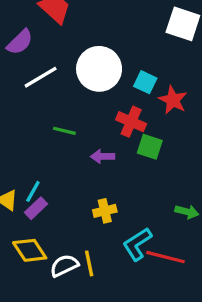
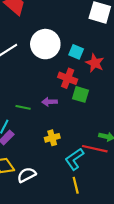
green line: (64, 131) -> (23, 107), moved
red line: (165, 257) -> (95, 149), moved
yellow line: (89, 263) -> (76, 185), moved

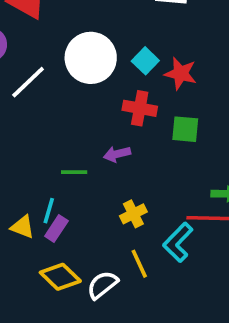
cyan square: (76, 52) -> (145, 61), turned 32
green square: (80, 94) -> (185, 129), moved
yellow line: (76, 185) -> (139, 264), moved

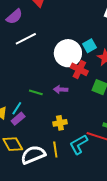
white circle: (91, 58) -> (68, 53), moved
white semicircle: (102, 285) -> (33, 155), size x1.4

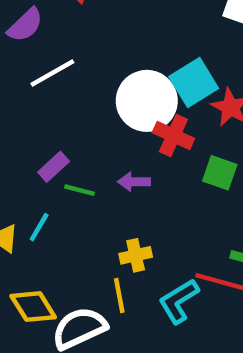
cyan square: (90, 46) -> (194, 82), size x1.5
purple rectangle: (18, 119) -> (54, 167), moved
yellow line: (55, 149) -> (119, 295), moved

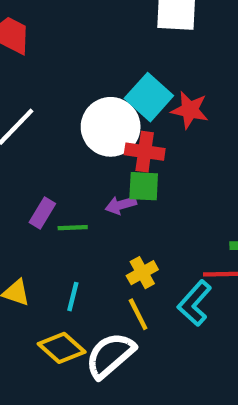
green square: (220, 173) -> (144, 186), moved
cyan line: (39, 227) -> (73, 297), moved

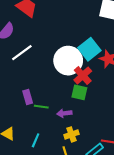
red cross: (145, 152) -> (83, 76), turned 30
purple arrow: (121, 205) -> (64, 113), moved
purple rectangle: (42, 213) -> (28, 97), turned -56

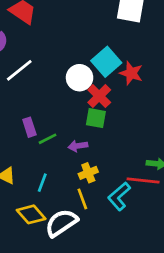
white circle: (68, 61) -> (80, 78), size x0.7
green line: (41, 107) -> (48, 139), turned -32

